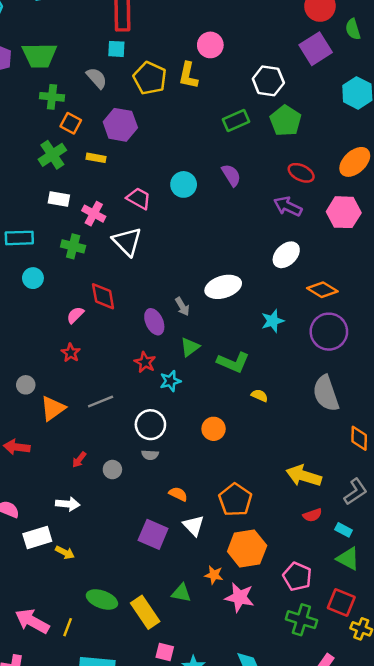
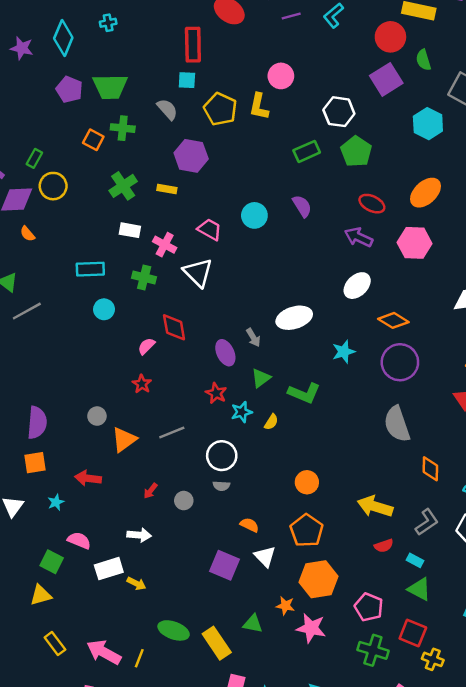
orange square: (71, 123) -> (93, 140), moved
yellow semicircle: (260, 395) -> (271, 422), moved, turned 98
orange circle: (214, 429) -> (307, 482), moved

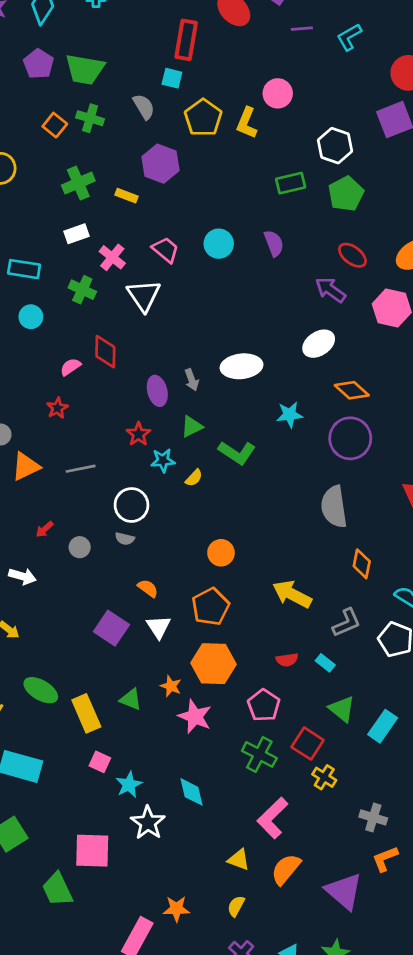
white rectangle: (130, 230) -> (76, 234), turned -40
red semicircle: (384, 546) -> (287, 660), moved
green triangle: (419, 589) -> (342, 709), moved

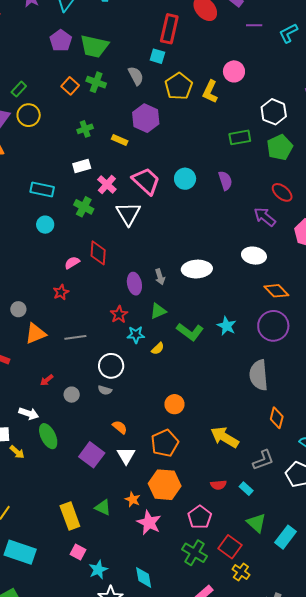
green cross: (78, 183) -> (85, 129), size x0.7
pink trapezoid: (166, 250) -> (146, 181), size x1.4
white ellipse: (319, 344) -> (254, 256), turned 40
cyan star: (290, 415) -> (227, 326), moved, turned 30
green ellipse: (41, 690) -> (48, 436), moved, turned 30

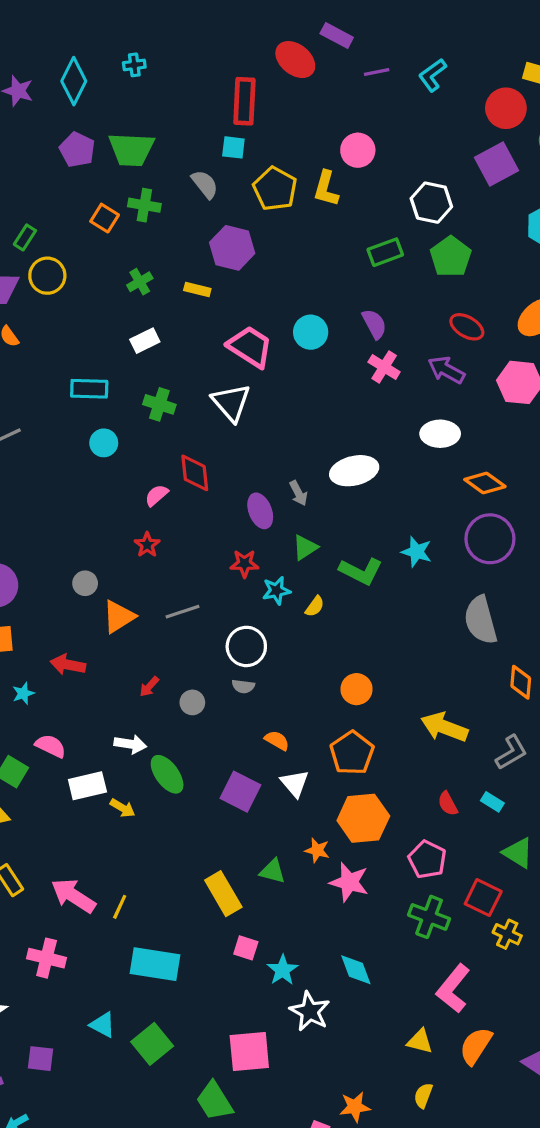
pink cross: (107, 184) -> (384, 367), moved
red star: (119, 314) -> (244, 564), turned -30
red semicircle: (218, 485) -> (448, 804), turned 77

